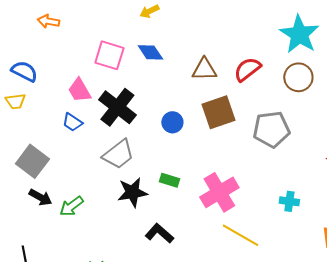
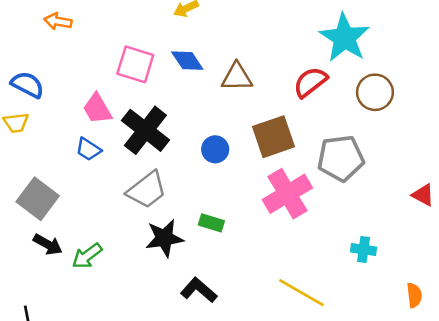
cyan star: (299, 34) -> (345, 38), moved
brown triangle: (204, 69) -> (237, 77), moved
pink cross: (219, 192) -> (287, 194), moved

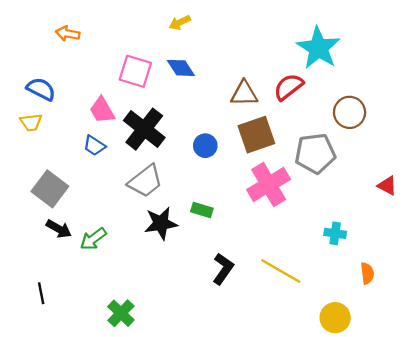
brown triangle: (237, 77) -> (244, 94), moved
brown circle: (375, 92) -> (350, 112), moved
black L-shape: (199, 290) -> (223, 269), moved, turned 84
orange semicircle: (414, 295) -> (367, 273), moved

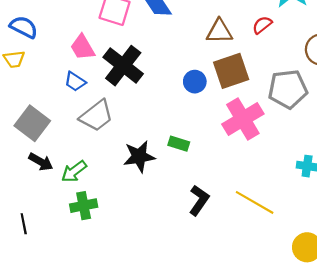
red semicircle: (288, 87) -> (262, 25), size x0.7
blue circle: (205, 146) -> (195, 82), moved
gray trapezoid: (145, 181) -> (96, 116), moved
green cross: (121, 313) -> (84, 206), moved, turned 35

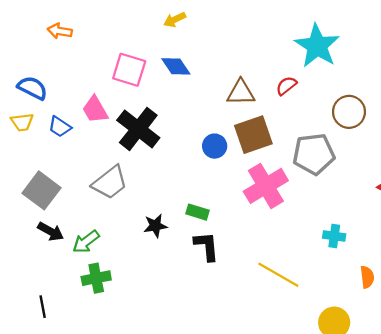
blue trapezoid: (75, 82) -> (60, 127), moved
black star: (139, 156) -> (155, 226), size x0.7
black L-shape: (199, 200) -> (207, 246), moved, turned -40
black line: (24, 224) -> (43, 307), moved

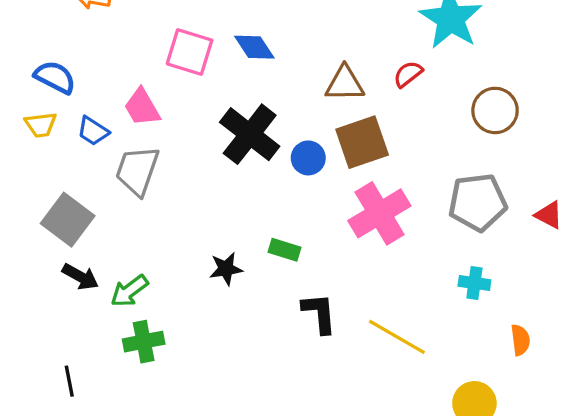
black cross: (138, 129) -> (250, 134), moved
gray pentagon: (314, 154) -> (478, 202), moved
gray trapezoid: (110, 182) -> (137, 171), moved, turned 147
black L-shape: (207, 246) -> (319, 313), moved

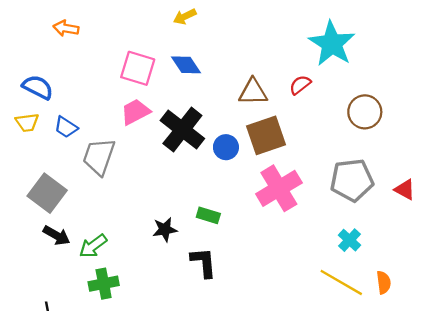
pink trapezoid: (142, 107) -> (135, 112), moved, turned 92
cyan cross: (474, 283) -> (349, 240), turned 35
black L-shape: (319, 313) -> (204, 262), moved
yellow line: (397, 337) -> (341, 282), moved

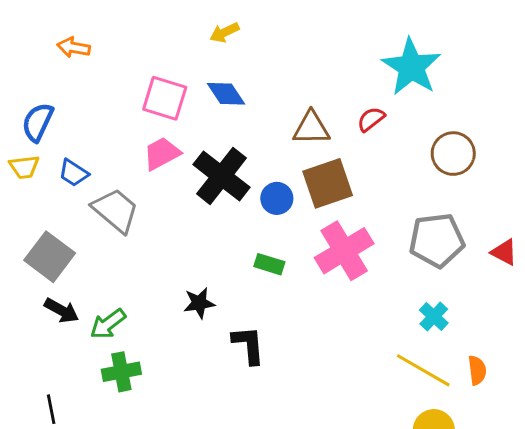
blue semicircle: (38, 87) -> (38, 122), turned -92
gray trapezoid: (99, 157) -> (115, 210), turned 111
green rectangle: (208, 215) -> (269, 264), moved

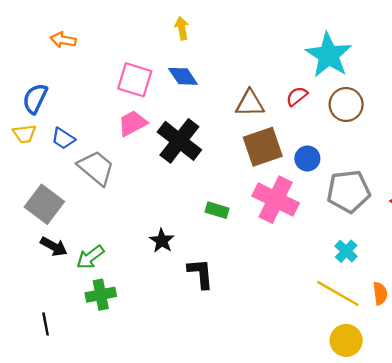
yellow arrow: (225, 32) -> (182, 28), turned 105
brown circle: (453, 154) -> (346, 104), moved
blue circle: (277, 198) -> (307, 158), moved
pink cross: (344, 251) -> (276, 200), turned -33
black star: (199, 303) -> (162, 241), turned -30

